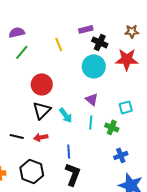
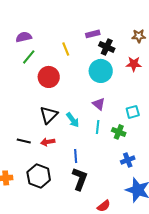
red star: (127, 59) -> (134, 64), size x0.7
red circle: (42, 84) -> (49, 77), moved

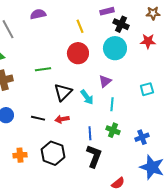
green line: (29, 57) -> (43, 69), moved, turned 42
red circle: (49, 77) -> (78, 53), moved
purple triangle: (99, 104) -> (105, 81), moved, turned 40
green cross: (119, 132) -> (113, 130), moved

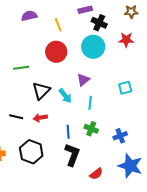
purple semicircle: (38, 14) -> (29, 16), moved
red semicircle: (118, 183) -> (96, 174), moved

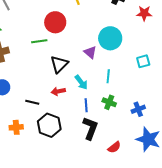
cyan circle: (93, 47) -> (110, 38), moved
red circle: (56, 52) -> (55, 22), moved
purple triangle: (83, 80) -> (90, 52), moved, turned -40
cyan arrow: (65, 96) -> (81, 82), moved
black line: (16, 117) -> (32, 102), moved

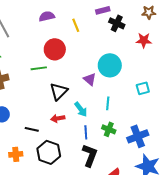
blue cross: (138, 109) -> (138, 136), size x1.5

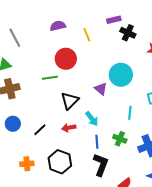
cyan line: (108, 103) -> (130, 113), moved
black line: (32, 129) -> (40, 130), moved, turned -56

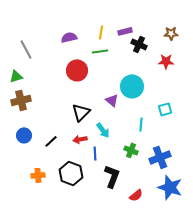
yellow line: (87, 35) -> (101, 32), moved, turned 32
green line: (50, 78) -> (100, 51), moved
blue line: (97, 142) -> (95, 153), moved

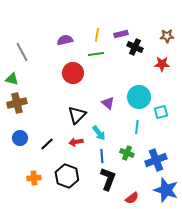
green triangle: (16, 76) -> (12, 79), turned 32
cyan circle: (132, 86) -> (139, 97), moved
blue line: (95, 153) -> (102, 156), moved

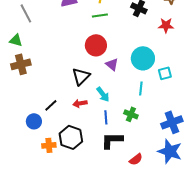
red circle: (73, 73) -> (96, 45), moved
blue circle: (20, 138) -> (34, 121), moved
blue cross: (156, 160) -> (172, 122), moved
orange cross: (34, 178) -> (49, 145), moved
black L-shape: (108, 179) -> (112, 140), turned -110

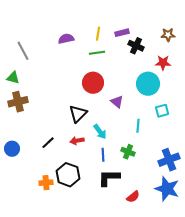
cyan circle: (143, 58) -> (148, 84), moved
purple triangle: (112, 64) -> (117, 102), moved
blue circle: (34, 121) -> (12, 149), moved

